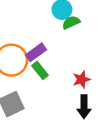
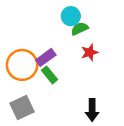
red star: (81, 79) -> (90, 52), moved

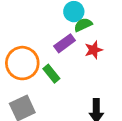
purple rectangle: (46, 57) -> (65, 43), moved

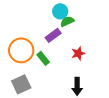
red star: (94, 50) -> (78, 53), moved

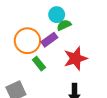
orange circle: (21, 50) -> (27, 41), moved
red star: (78, 53) -> (75, 58), size x1.6

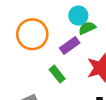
orange circle: (27, 41) -> (32, 34), moved

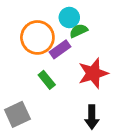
orange circle: (32, 34) -> (37, 37), moved

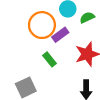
green semicircle: (79, 31) -> (87, 18), moved

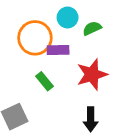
purple rectangle: (60, 35) -> (58, 50), turned 35

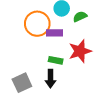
green rectangle: (44, 81) -> (56, 60), moved, turned -40
black arrow: (91, 119) -> (50, 79), moved

